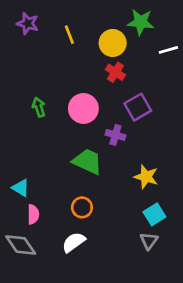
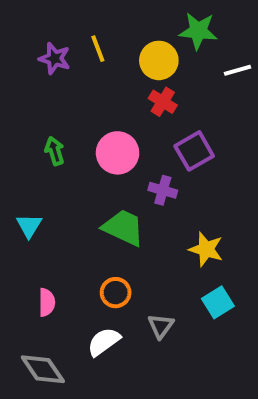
purple star: (28, 23) -> (55, 58), moved
cyan triangle: (21, 188) -> (29, 226), moved, turned 30
gray triangle: (149, 241) -> (161, 326), moved
gray diamond: (21, 245) -> (43, 369), moved

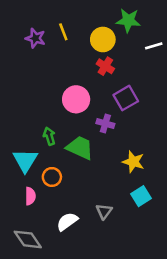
green arrow: (55, 151) -> (49, 136), moved
cyan triangle: (29, 226) -> (25, 160), moved, size x1.5
orange circle: (116, 293) -> (52, 177), moved

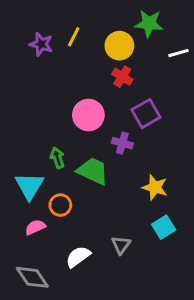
yellow line: (63, 32) -> (74, 37), turned 48
pink semicircle: (30, 196) -> (35, 227), turned -114

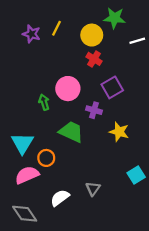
green arrow: (57, 158) -> (44, 102), moved
yellow star: (155, 187) -> (119, 132), moved
pink semicircle: (35, 227) -> (27, 175), size x1.5
cyan square: (164, 227) -> (136, 175), moved

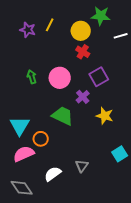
green arrow: (44, 102) -> (32, 77), moved
purple cross: (94, 110) -> (83, 97), turned 32

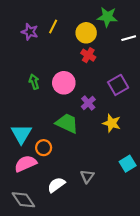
purple square: (99, 77) -> (118, 85), moved

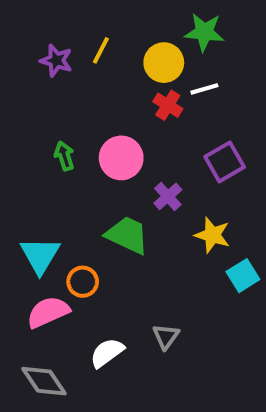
white line: (129, 38) -> (204, 89), moved
cyan square: (128, 164) -> (243, 276), moved

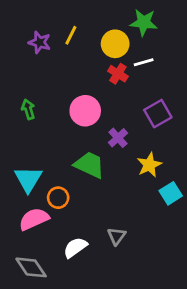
green arrow: (64, 156) -> (28, 109), moved
yellow star: (212, 235) -> (149, 165), turned 30

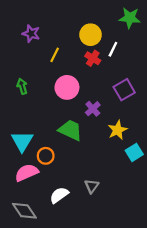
green star: (144, 22) -> (130, 18), moved
yellow line: (71, 35) -> (55, 55), moved
white line: (144, 62) -> (113, 49), turned -48

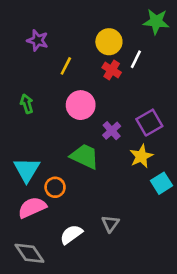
purple square: (124, 90) -> (149, 123), moved

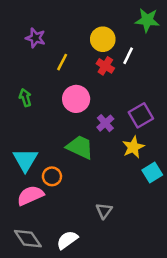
white semicircle: (71, 234) -> (67, 240), moved

